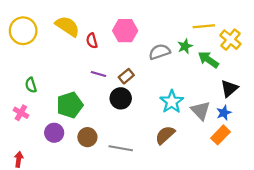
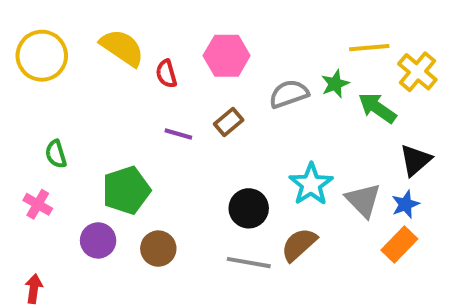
brown rectangle: (126, 76) -> (229, 122), moved
black circle: (121, 98) -> (249, 208), moved
gray line: (121, 148) -> (249, 263), moved

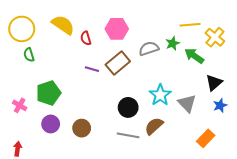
brown rectangle: (229, 122) -> (118, 63), size x1.6
green semicircle: (56, 154) -> (29, 55), moved
green pentagon: (126, 190) -> (49, 93), moved
blue star: (405, 204) -> (220, 105), moved
orange rectangle: (399, 244) -> (206, 138), moved

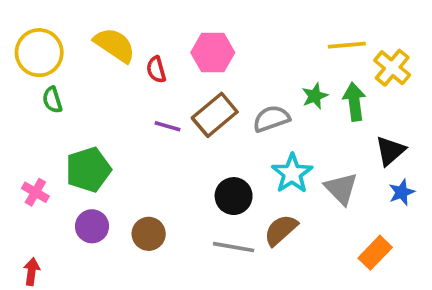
green star: (173, 43) -> (315, 96), moved
gray semicircle: (149, 49) -> (271, 119), moved
green arrow: (194, 56) -> (354, 102), turned 48

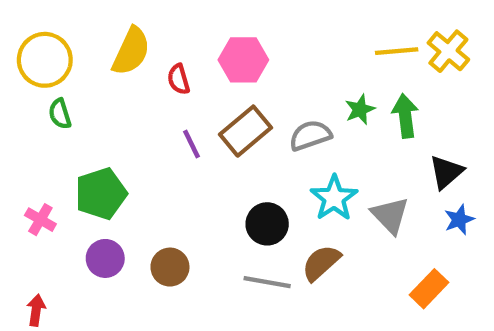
yellow semicircle: (115, 45) -> (131, 51), turned 81
yellow cross: (392, 68) -> (448, 51), moved
purple line: (168, 126) -> (192, 144), turned 48

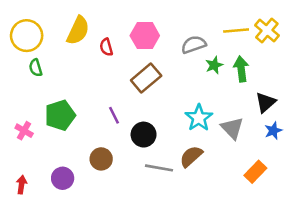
gray semicircle: (310, 135) -> (194, 45), moved
purple line: (192, 144) -> (114, 115), moved
black circle: (267, 224) -> (144, 135), moved
purple circle: (105, 258) -> (63, 178), moved

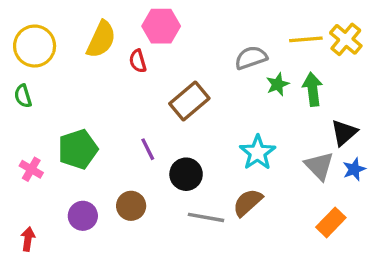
pink hexagon: (145, 36) -> (161, 26), moved
green semicircle: (36, 68) -> (23, 96), moved
gray triangle: (232, 128) -> (319, 166), moved
purple circle: (63, 178) -> (83, 216), moved

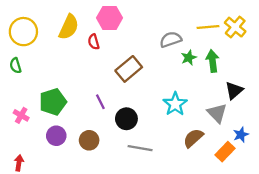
blue star: (354, 169) -> (241, 135), moved
brown semicircle: (248, 202) -> (193, 138), moved
purple circle: (83, 216) -> (56, 136), moved

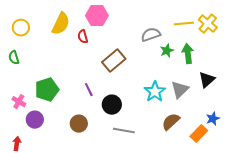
yellow circle: (23, 32) -> (21, 28), size x0.7
gray triangle: (217, 113) -> (180, 90), moved, turned 30
purple circle: (56, 136) -> (35, 120), moved

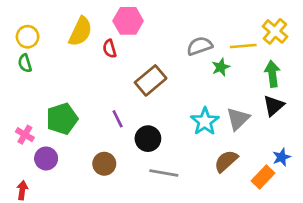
yellow line: (184, 24) -> (243, 46), moved
green arrow: (188, 54) -> (272, 74), moved
green semicircle: (14, 58) -> (25, 63), moved

